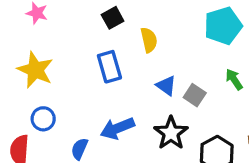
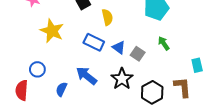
blue rectangle: (109, 67) -> (94, 42), moved, turned -48
yellow star: (35, 70) -> (52, 31), moved
blue arrow: (117, 128) -> (86, 76), turned 60

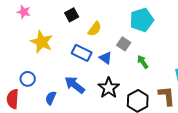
yellow semicircle: (107, 17) -> (95, 29), turned 49
green arrow: (164, 43) -> (143, 62), moved
gray square: (138, 54) -> (124, 44), moved

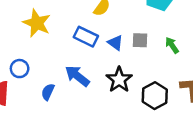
gray square: (124, 44) -> (140, 40), moved, turned -32
green arrow: (143, 62) -> (172, 45), moved

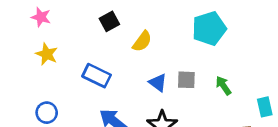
yellow star: (37, 23) -> (47, 54), moved, size x0.7
blue rectangle: (86, 37) -> (97, 76), moved

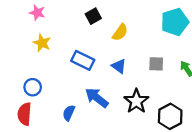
blue triangle: (158, 83) -> (119, 66), moved
blue circle: (47, 113) -> (33, 87), moved

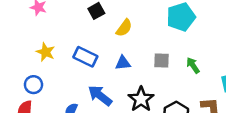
yellow star: (42, 43) -> (46, 52), moved
blue triangle: (119, 66) -> (123, 63), turned -42

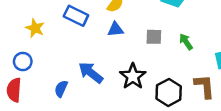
blue rectangle: (85, 57) -> (76, 16), moved
blue triangle: (123, 63) -> (115, 29), moved

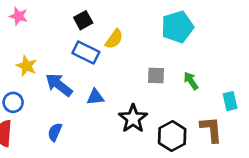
blue rectangle: (76, 16) -> (86, 53), moved
blue triangle: (115, 29) -> (95, 97), moved
blue arrow: (91, 73) -> (59, 85), moved

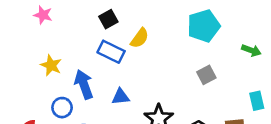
gray square: (156, 75) -> (206, 75), moved, turned -30
green arrow: (191, 81) -> (251, 50), moved, turned 144
blue arrow: (59, 85) -> (84, 84), turned 32
blue circle: (13, 102) -> (62, 108), moved

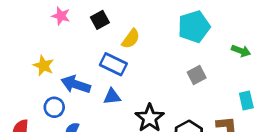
pink star: (43, 15) -> (61, 16), moved
blue rectangle: (111, 52) -> (113, 64), moved
blue arrow: (84, 84) -> (76, 84), turned -52

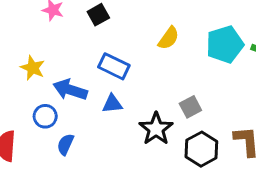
cyan pentagon: (194, 27) -> (225, 44), moved
yellow semicircle: (131, 39) -> (169, 38), moved
gray square: (197, 75) -> (190, 107), moved

